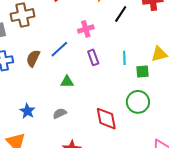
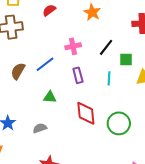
black line: (121, 14) -> (106, 47), moved
green square: (142, 71) -> (126, 59), moved
red diamond: (106, 119) -> (86, 113), moved

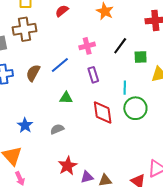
cyan line: (109, 78) -> (125, 88), moved
green circle: (119, 123) -> (135, 108), moved

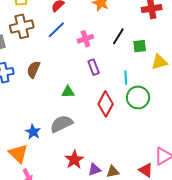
blue line: (60, 65) -> (56, 30), moved
red diamond: (103, 112) -> (106, 104), turned 40
blue star: (25, 125) -> (33, 132), moved
gray semicircle: (57, 129) -> (61, 124), size x1.6

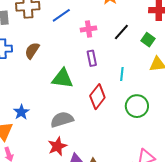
green square: (140, 46) -> (148, 40), moved, turned 32
green triangle: (68, 92) -> (62, 78), size x1.6
green circle: (138, 97) -> (137, 106), moved
gray semicircle: (61, 124) -> (62, 120), moved

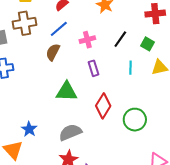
brown semicircle: (32, 51) -> (53, 52), moved
cyan line: (122, 74) -> (131, 68), moved
green circle: (137, 106) -> (135, 120), moved

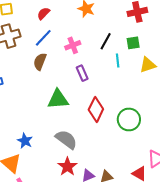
green square: (148, 44) -> (133, 43), turned -32
cyan line: (131, 68) -> (118, 61), moved
gray semicircle: (70, 132) -> (66, 139), turned 65

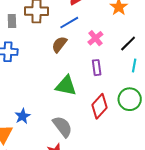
pink cross: (73, 45) -> (95, 38), turned -35
green circle: (129, 119) -> (130, 99), moved

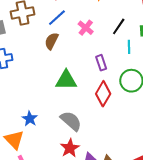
purple rectangle: (97, 68) -> (101, 63), moved

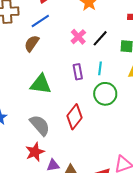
pink cross: (86, 28) -> (78, 37), moved
cyan line: (129, 47) -> (100, 68), moved
red diamond: (103, 94) -> (75, 117), moved

